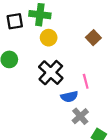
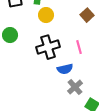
black cross: (51, 73) -> (48, 47), turned 30
pink line: (86, 81) -> (79, 47), moved

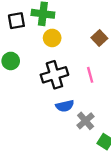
blue semicircle: (65, 69) -> (65, 106), moved

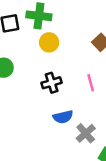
black cross: (54, 75) -> (52, 83), size x0.7

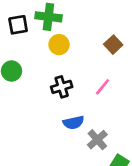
pink line: (91, 83) -> (103, 87), turned 54

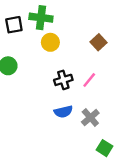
black cross: (62, 87) -> (63, 80), moved
gray cross: (97, 140) -> (90, 118), moved

